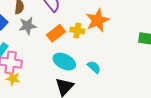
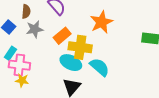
yellow cross: (77, 31) -> (80, 47), moved, size x1.6
cyan semicircle: (94, 67) -> (100, 67), size x1.5

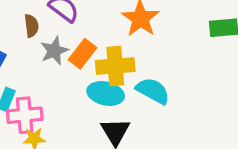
brown semicircle: (26, 11) -> (31, 26), moved
gray star: (35, 29) -> (54, 51), moved

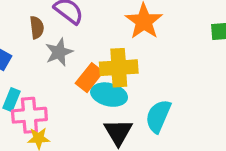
orange rectangle: (83, 54) -> (89, 78), moved
cyan semicircle: (153, 91) -> (158, 116), moved, turned -96

